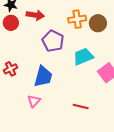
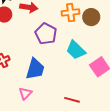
cyan trapezoid: (83, 57) -> (76, 50), turned -115

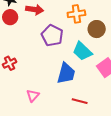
brown circle: (91, 17) -> (97, 29), moved
blue trapezoid: (35, 69) -> (66, 73), moved

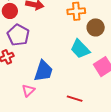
purple pentagon: (52, 36) -> (18, 35), moved
blue trapezoid: (66, 73) -> (43, 71), moved

